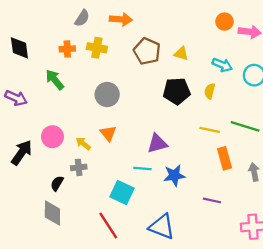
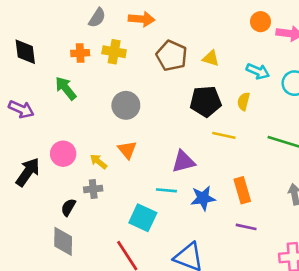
yellow line: (210, 130) -> (224, 135), moved
orange rectangle: (224, 158) -> (242, 190), moved

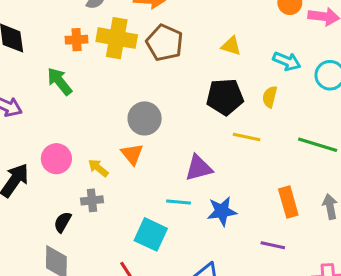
yellow cross: (114, 52) -> (117, 38), size x1.4
brown pentagon: (172, 56) -> (165, 43), moved
gray circle: (126, 105) -> (145, 118), moved
orange rectangle: (242, 190) -> (288, 202), moved

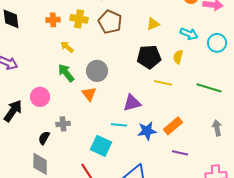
yellow cross: (117, 38) -> (79, 19), size x0.7
yellow triangle: (231, 46) -> (153, 24), turned -40
green arrow: (60, 81) -> (66, 73), moved
yellow arrow: (98, 168) -> (67, 47), moved
orange rectangle: (288, 202) -> (173, 126), moved, turned 66

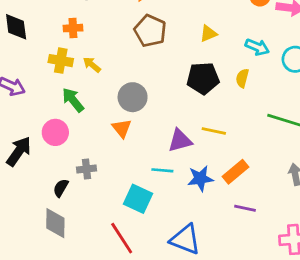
yellow cross: (79, 19) -> (61, 61), moved
green arrow: (66, 73) -> (73, 100), moved
yellow line: (163, 83) -> (214, 131), moved

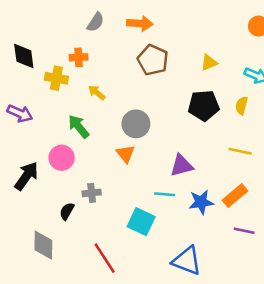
yellow cross: (61, 61) -> (56, 78), moved
yellow line: (214, 131) -> (240, 151), moved
gray diamond: (55, 223) -> (43, 245), moved
red line: (122, 238) -> (105, 258), moved

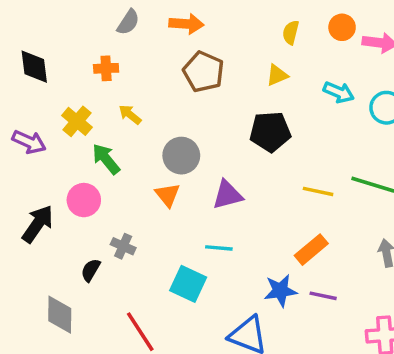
yellow cross: (56, 78) -> (77, 121), moved, turned 30
yellow semicircle: (242, 106) -> (291, 32), moved
purple triangle: (182, 166) -> (227, 195), moved
gray cross: (92, 193) -> (123, 246), turned 30
blue star: (201, 202) -> (280, 291), moved

